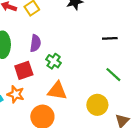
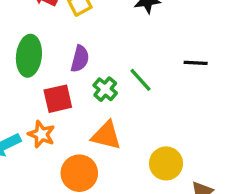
green line: (113, 75) -> (141, 80), moved

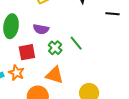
purple semicircle: (80, 59) -> (41, 29), turned 84
black line: (196, 63) -> (112, 14), moved

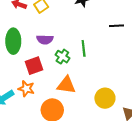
black line: (112, 14) -> (117, 26), moved
green line: (76, 43) -> (84, 48), turned 42

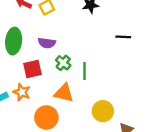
green line: (84, 48) -> (84, 71), moved

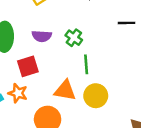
green cross: (63, 63) -> (74, 38), moved
yellow circle: (103, 111) -> (96, 96), moved

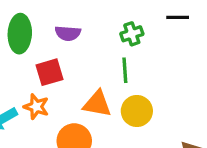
green cross: (74, 38) -> (132, 34), moved, turned 35

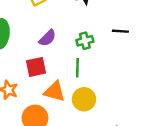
purple semicircle: (68, 33) -> (47, 38), moved, turned -54
red square: (49, 72) -> (36, 67), moved

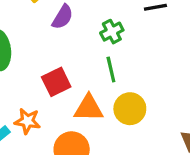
purple semicircle: (47, 38) -> (63, 17), moved

